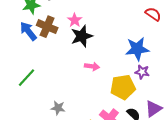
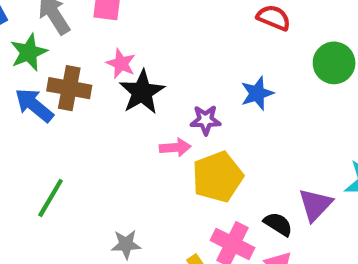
blue star: (137, 49) -> (257, 93), size x0.7
purple star: (142, 72) -> (205, 120), moved
yellow pentagon: (123, 87) -> (218, 177), moved

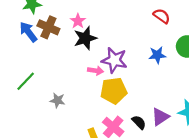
blue star: (257, 93) -> (157, 55), moved
purple star: (205, 120) -> (114, 60), size x1.6
gray star: (126, 244) -> (58, 100), moved

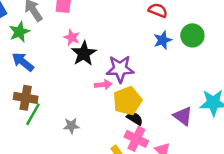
brown cross: (48, 27) -> (26, 98), moved
blue star: (157, 55) -> (163, 40), moved
purple triangle: (160, 117) -> (183, 116), turned -36
black semicircle: (139, 122) -> (135, 118), moved

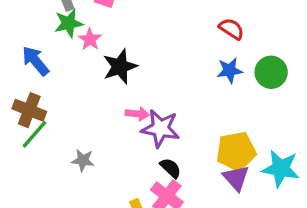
green star: (19, 32) -> (69, 23), moved
pink star: (72, 37) -> (90, 39), moved
purple star: (120, 69) -> (160, 128), moved
yellow pentagon: (127, 101) -> (236, 151), moved

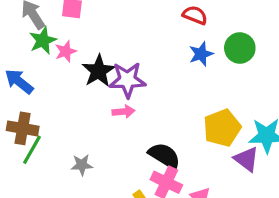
pink star: (90, 39) -> (66, 51), turned 30
purple star: (160, 128) -> (127, 80), moved
black semicircle: (170, 168) -> (164, 156), size x1.5
purple triangle: (236, 178) -> (246, 159), moved

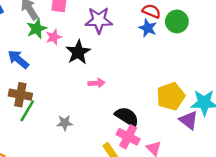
green circle: (240, 48) -> (177, 21), moved
blue star: (201, 54) -> (148, 28), moved, turned -30
purple star: (127, 80) -> (99, 20), moved

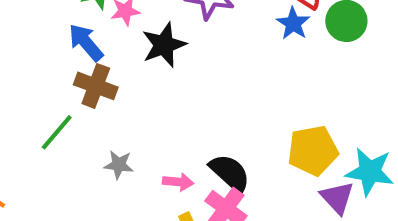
blue arrow: (18, 59) -> (86, 43), moved
pink arrow: (97, 83) -> (178, 182), moved
brown cross: (20, 95) -> (96, 86), moved

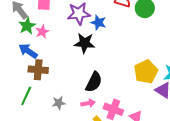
blue star: (293, 23) -> (98, 23), moved
black star: (164, 45) -> (85, 43), moved, turned -30
black semicircle: (230, 173) -> (94, 82), moved, turned 90

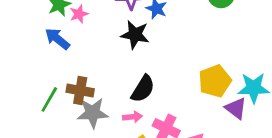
brown cross: (38, 70) -> (80, 90), moved
gray star: (59, 103) -> (93, 113), size x1.6

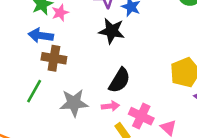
blue arrow: (57, 39) -> (41, 36), turned -30
brown cross: (80, 90) -> (54, 58), moved

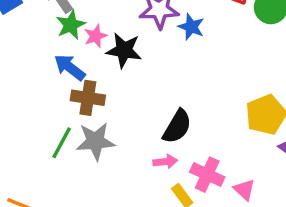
black star: (112, 31) -> (124, 50), moved
blue arrow: (41, 36) -> (70, 67), turned 30
gray star: (74, 103) -> (95, 141), moved

